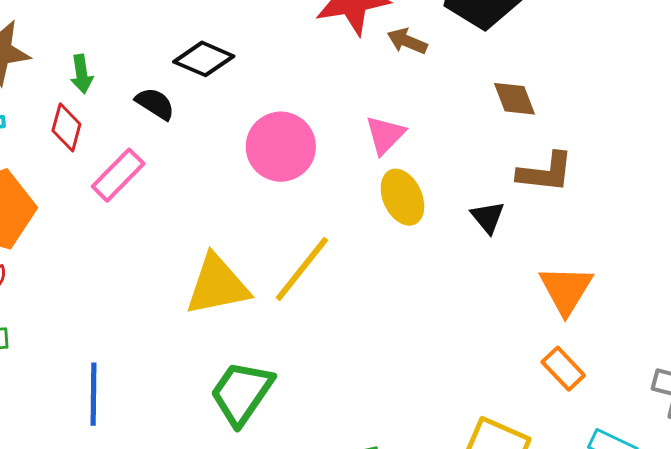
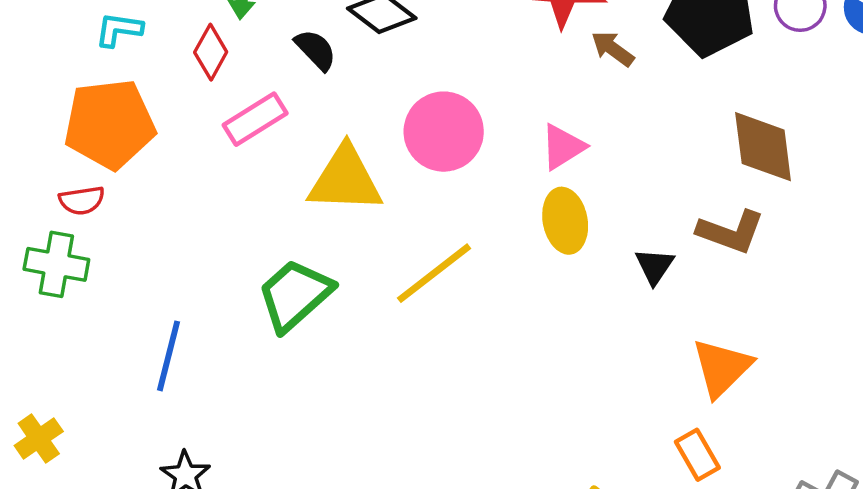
brown diamond: (515, 99) -> (763, 147), moved, size x1.5
yellow triangle: (217, 285) -> (345, 180), moved
green trapezoid: (242, 393) -> (295, 295), moved

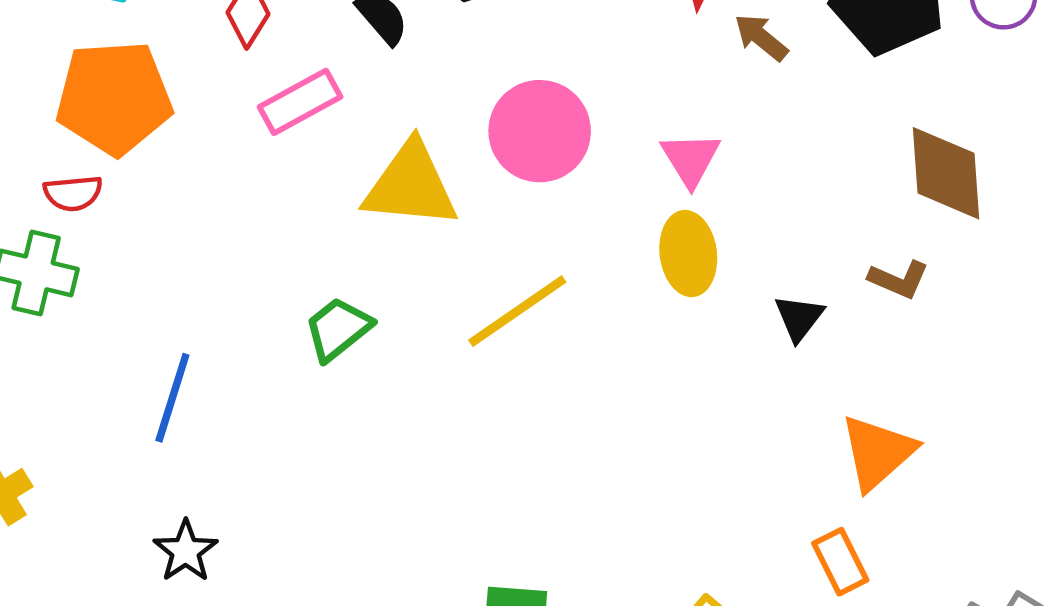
pink triangle: (563, 147) -> (691, 159), turned -33
brown L-shape: (731, 232) -> (899, 279), size x0.7
green trapezoid: (295, 295) -> (338, 329), size x0.7

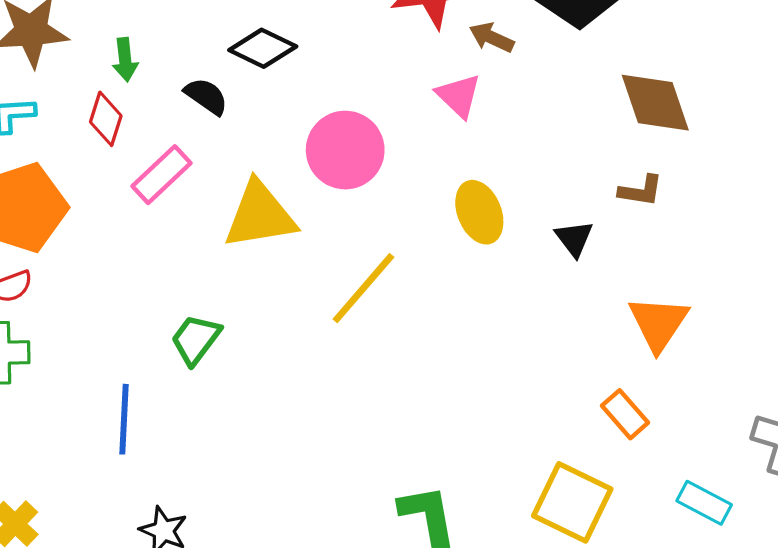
pink triangle: (691, 159) -> (459, 96), moved
green trapezoid: (338, 329) -> (196, 339), moved
orange rectangle: (840, 562) -> (625, 414), moved

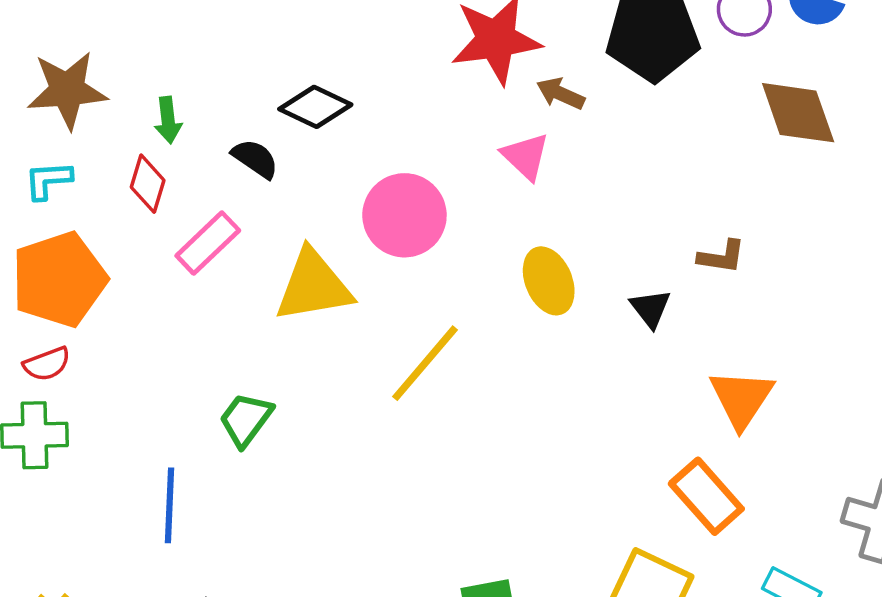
brown diamond: (655, 103) -> (798, 113), moved
orange rectangle: (625, 414) -> (706, 496), size x1.4

